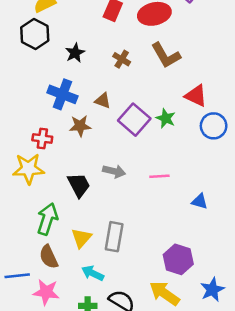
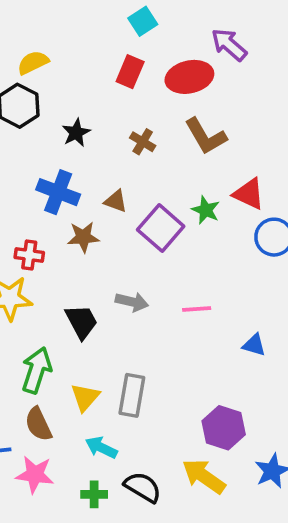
green star: (166, 118) -> (206, 210), moved

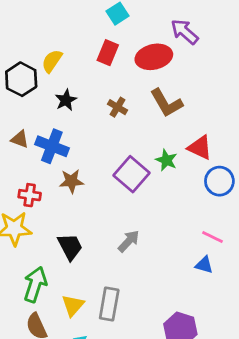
yellow semicircle: (33, 63) -> (52, 61), moved, turned -30
brown triangle: (116, 201) -> (20, 139), moved
gray arrow: (132, 302) -> (129, 241), moved, turned -60
pink line: (197, 309) -> (212, 237), moved, turned 30

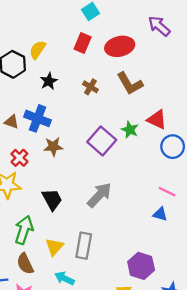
purple arrow: (185, 32) -> (159, 26), moved
brown triangle: (20, 139) -> (12, 122), moved
red cross: (30, 195) -> (19, 158), turned 36
gray arrow: (129, 241) -> (99, 195), size x1.4

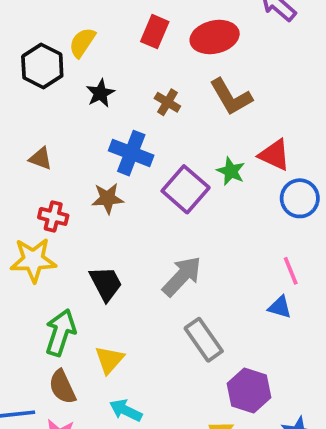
blue cross: (37, 118) -> (131, 153), moved
red cross: (19, 158) -> (53, 216), turned -30
pink line: (167, 192) -> (291, 271), turned 42
gray rectangle: (84, 246) -> (204, 340), moved, turned -45

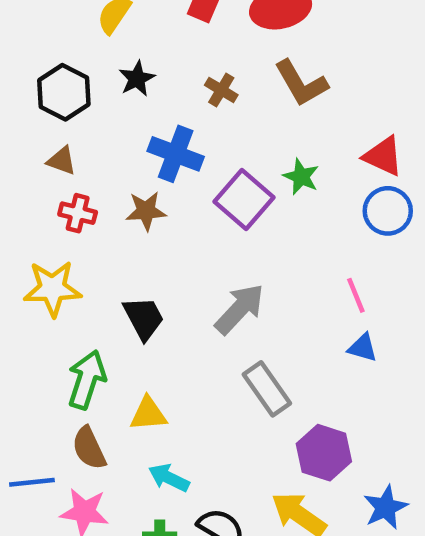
black hexagon: (42, 66) -> (64, 92), moved
red triangle: (274, 155) -> (383, 156), moved
red cross: (53, 216) -> (78, 213), moved
pink line: (291, 271) -> (356, 295), moved
yellow triangle: (109, 360) -> (148, 414), turned 44

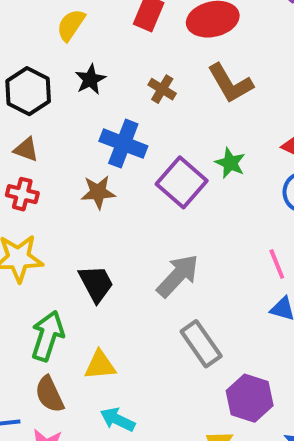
red cross: (78, 213) -> (22, 194), moved

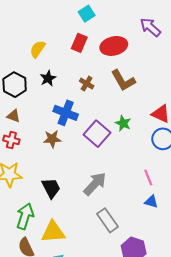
yellow triangle: (100, 365) -> (53, 232), size x1.4

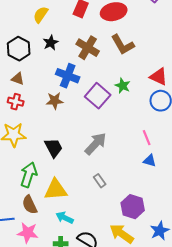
brown cross: (87, 84) -> (88, 48), size x1.6
gray rectangle: (107, 220) -> (100, 181), moved, size x0.6

